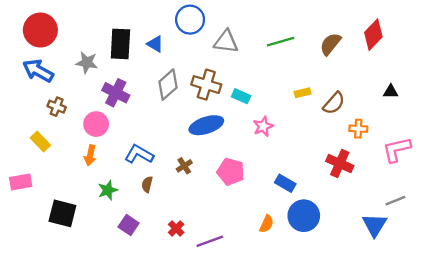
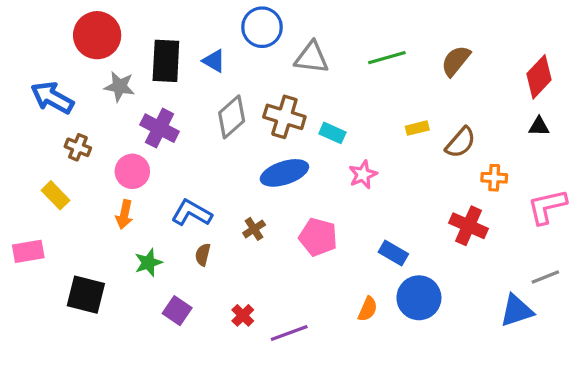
red circle: (40, 30) -> (97, 35), moved
red diamond: (373, 35) -> (539, 77), moved
blue triangle: (375, 225) -> (517, 311), turned 40

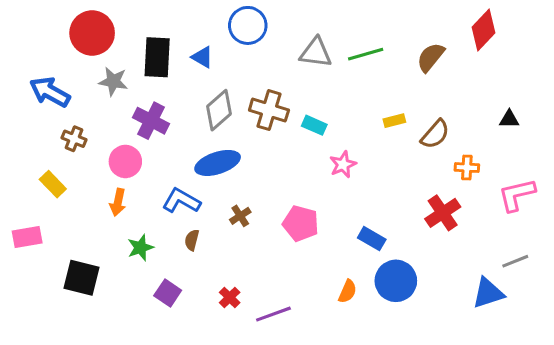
gray triangle: (312, 58) -> (316, 53), moved
red diamond: (539, 77) -> (484, 30), moved
blue ellipse: (284, 173) -> (218, 163), moved
red cross: (469, 226) -> (443, 213), turned 32

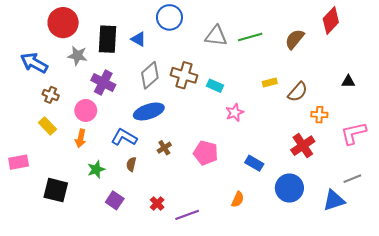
yellow rectangle: (53, 184) -> (48, 126), moved
blue circle: (396, 281) -> (289, 188), moved

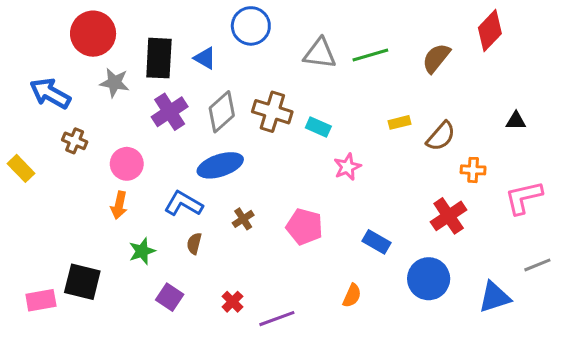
purple cross: (103, 83) -> (170, 112), moved, turned 30
yellow rectangle: (48, 126) -> (21, 168), moved
pink rectangle: (19, 162) -> (41, 300), moved
gray line: (352, 179) -> (537, 265), moved

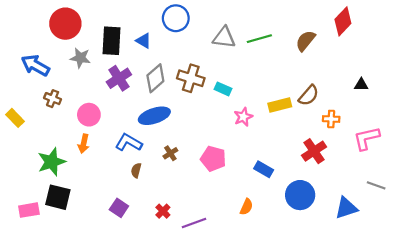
yellow rectangle: (399, 122) -> (280, 105), moved, size x1.5
green star: (142, 251) -> (51, 162), moved, size x1.5
gray line: (537, 265) -> (376, 185), turned 42

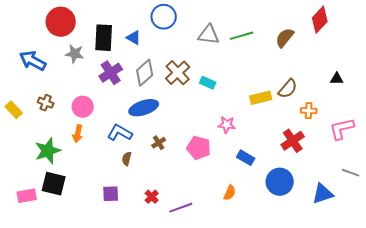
brown cross: (191, 78) -> (178, 73), turned 30
brown cross: (53, 99) -> (46, 103), moved
pink star: (243, 117) -> (227, 125), moved, turned 30
purple square: (119, 208) -> (111, 194), turned -36

